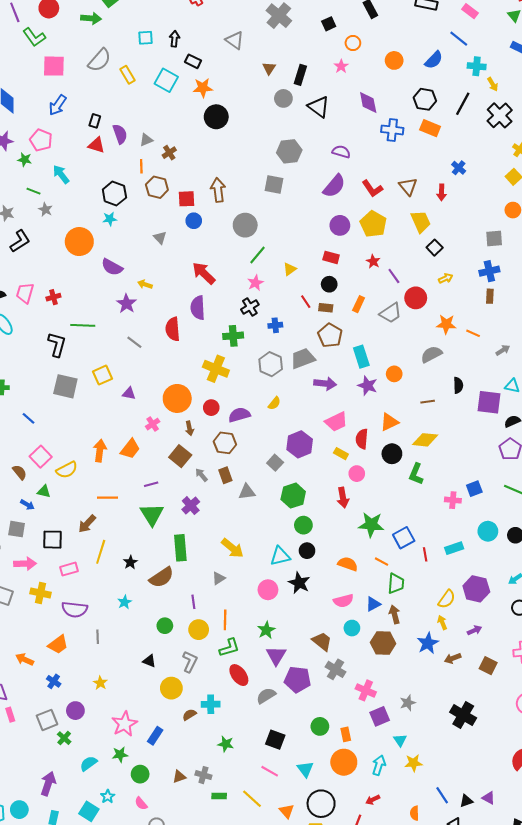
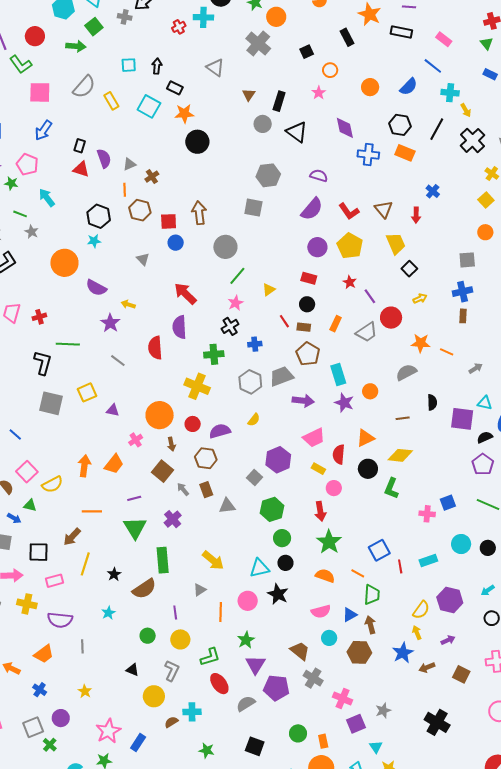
green star: (371, 525) -> (329, 542), moved, turned 30
orange line: (225, 620) -> (221, 612), moved

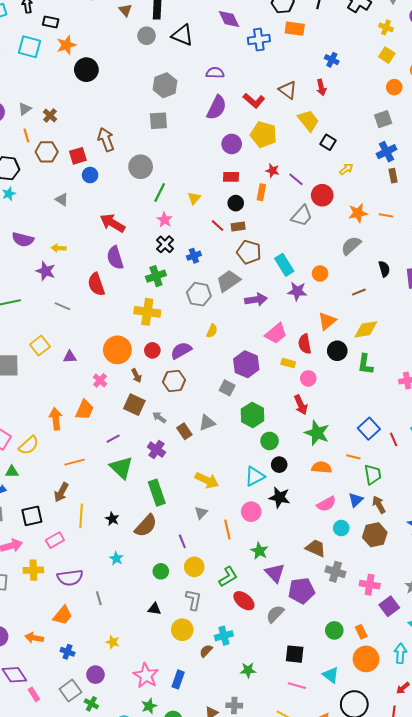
orange rectangle: (336, 324) -> (261, 192), moved
brown rectangle: (206, 490) -> (184, 431), moved

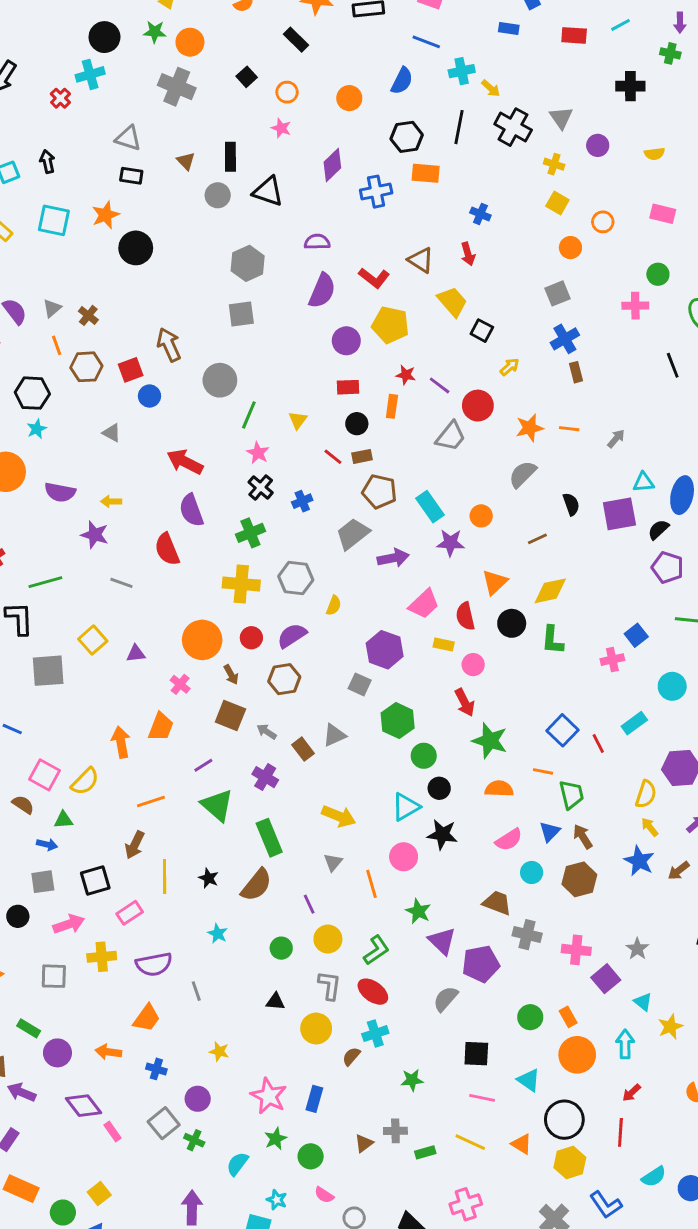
purple diamond: (229, 19) -> (332, 165), turned 75
black rectangle: (51, 22) -> (131, 176), moved
gray hexagon: (199, 294) -> (296, 578), moved
red ellipse: (244, 601) -> (373, 992), moved

